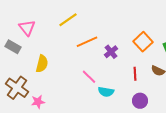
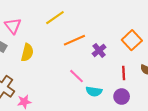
yellow semicircle: (42, 64) -> (27, 52), moved
purple circle: (140, 101) -> (122, 97), moved

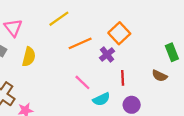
orange square: (132, 40) -> (119, 33), moved
red line: (124, 73) -> (123, 78), moved
cyan semicircle: (94, 91) -> (101, 99), turned -35

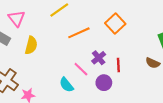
purple cross: (107, 55) -> (99, 58), moved
cyan semicircle: (101, 99) -> (66, 85), moved, turned 77
purple circle: (132, 105) -> (104, 83), moved

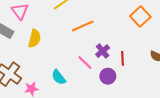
orange square: (115, 23) -> (140, 16), moved
cyan semicircle: (66, 85) -> (59, 77), moved

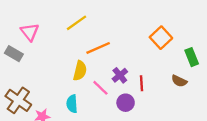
yellow semicircle: (35, 38) -> (80, 71), moved
cyan semicircle: (59, 77) -> (72, 104), turned 35

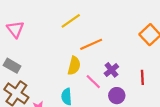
pink triangle: (30, 32) -> (15, 29), moved
gray rectangle: (14, 54) -> (12, 66), moved
red line: (142, 83) -> (142, 77), moved

